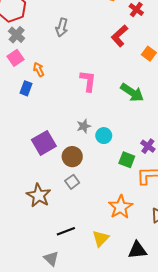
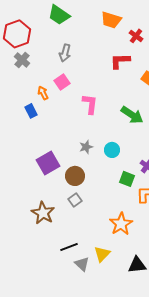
red L-shape: (119, 36) -> (120, 61), turned 40
pink square: (16, 58) -> (62, 82), moved
blue rectangle: (26, 88) -> (31, 111), turned -48
cyan circle: (104, 136) -> (112, 150), moved
gray triangle: (51, 258) -> (82, 264), moved

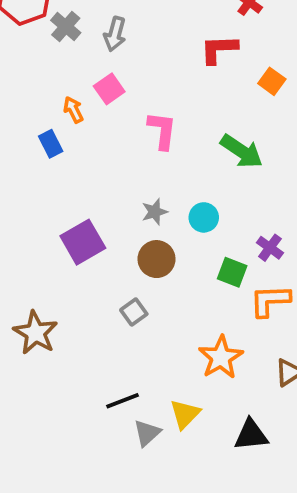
gray cross: (22, 60) -> (66, 27), moved
brown circle: (75, 176) -> (156, 259), moved
brown star: (43, 213) -> (36, 333), moved
gray triangle: (82, 264) -> (147, 433), turned 35

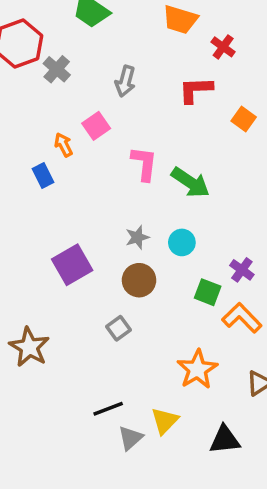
gray arrow: (115, 34) -> (125, 81), moved
green arrow: (242, 151) -> (190, 182), moved
orange L-shape: (270, 301) -> (242, 318), turned 48

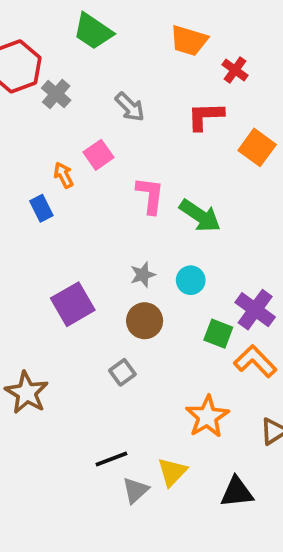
gray arrow: (125, 81) -> (130, 107), turned -60
orange square: (244, 119) -> (257, 147), size x1.4
purple cross: (242, 270) -> (255, 310), size x1.5

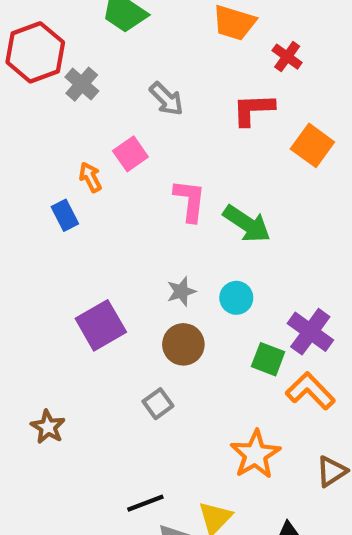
brown star: (27, 393) -> (48, 427), size x0.7

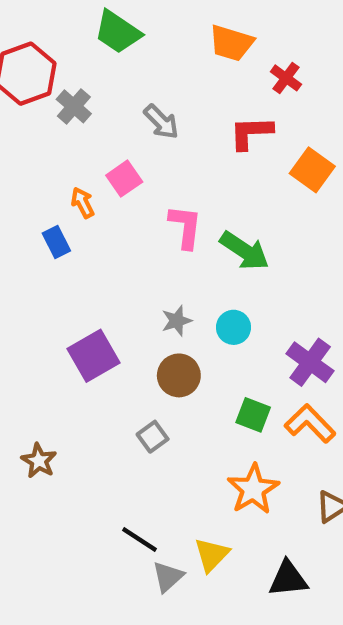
green square: (268, 359) -> (253, 415), moved
black line: (145, 503) -> (139, 539), turned 54

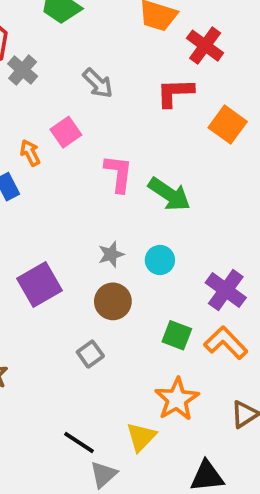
red cross: (286, 78) -> (205, 46), size x1.4
yellow triangle: (212, 555) -> (141, 437), moved

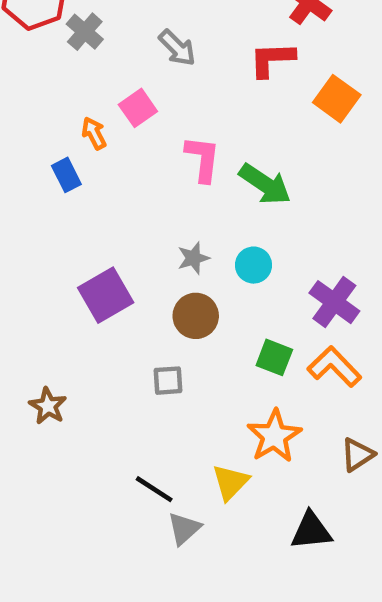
gray square: (90, 354) -> (168, 381), turned 32

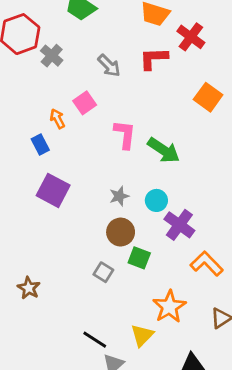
red L-shape: (272, 59) -> (154, 58), moved
purple square: (106, 295) -> (53, 190), moved, turned -32
purple cross: (334, 302) -> (179, 225), moved
green square: (274, 357) -> (139, 258), moved
gray square: (168, 381) -> (103, 272), turned 36

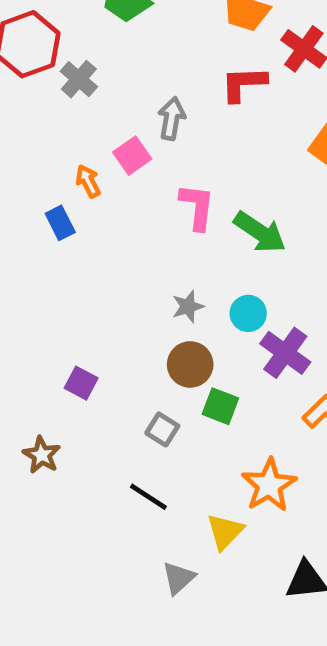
gray arrow: (109, 66) -> (172, 118), moved, turned -125
purple square: (53, 190) -> (81, 383), moved, size x0.6
black line: (95, 340) -> (148, 497), moved

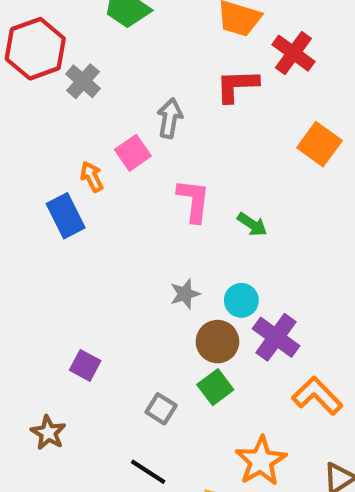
blue rectangle: (60, 223) -> (66, 216), size x1.4
green arrow: (260, 232) -> (252, 224), size x0.6
brown circle: (190, 364) -> (217, 342), moved
green square: (220, 406) -> (215, 387), turned 32

